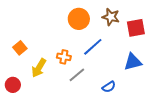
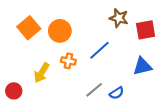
orange circle: (79, 19) -> (60, 31), moved
orange square: (20, 48) -> (29, 28), moved, size x1.5
gray line: (77, 75) -> (94, 90), moved

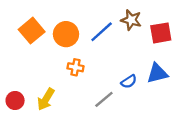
blue line: (99, 50) -> (102, 32), moved
yellow arrow: (42, 73) -> (46, 99), moved
blue semicircle: (117, 93) -> (129, 82), moved

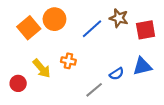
orange circle: (66, 34) -> (54, 19), moved
yellow arrow: (46, 99) -> (42, 68), moved, turned -72
red circle: (15, 100) -> (18, 83), moved

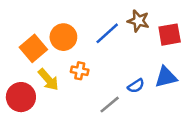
orange circle: (54, 19) -> (63, 37), moved
orange square: (29, 28) -> (33, 48), moved
red circle: (18, 83) -> (21, 97), size x1.5

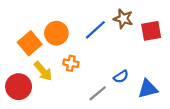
blue triangle: (166, 77) -> (148, 89), moved

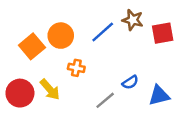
yellow arrow: (43, 71) -> (50, 89), moved

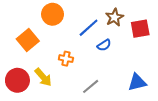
brown star: (133, 20) -> (114, 17), turned 30
orange circle: (61, 36) -> (53, 14), moved
blue semicircle: (130, 82) -> (104, 45), moved

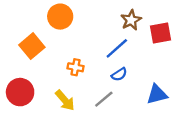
blue line: (89, 28) -> (117, 48), moved
blue semicircle: (104, 45) -> (119, 74), moved
yellow arrow: (43, 77) -> (65, 100), moved

